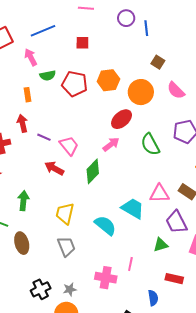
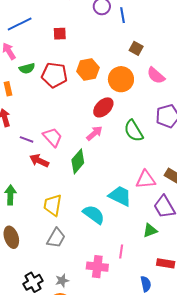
purple line: (44, 137) -> (27, 139), moved
gray trapezoid: (66, 246) -> (56, 238), turned 55

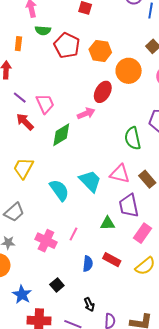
red ellipse: (103, 107) -> (103, 92), turned -35
green semicircle: (134, 131) -> (133, 138), moved
gray trapezoid: (56, 238) -> (14, 212), moved
blue semicircle: (146, 284) -> (88, 264), moved

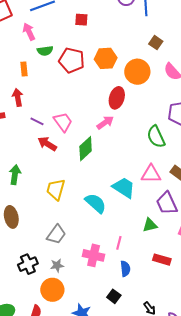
blue semicircle: (88, 264) -> (125, 269), moved

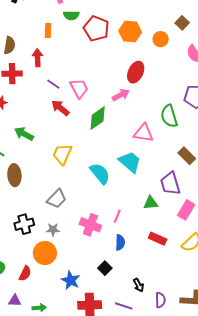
orange circle: (137, 72) -> (161, 39), moved, size x0.6
pink triangle: (151, 174) -> (144, 133), moved
green arrow: (15, 175) -> (24, 134), turned -78

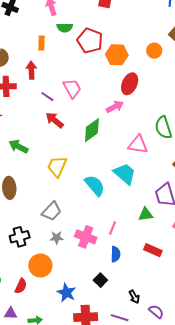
orange hexagon: (130, 31) -> (117, 55), moved
pink trapezoid: (79, 88) -> (72, 88), moved
gray star: (53, 230) -> (57, 238), moved
purple semicircle: (160, 300) -> (156, 312), turned -49

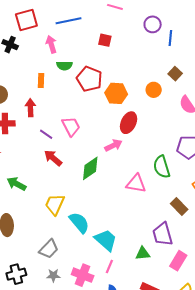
cyan trapezoid: (125, 174) -> (106, 240), moved
cyan semicircle: (95, 185) -> (79, 223), moved

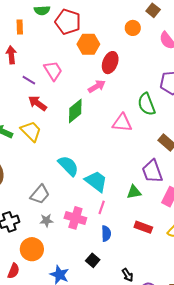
orange hexagon: (116, 93) -> (88, 44), moved
yellow trapezoid: (55, 204) -> (31, 131), moved, turned 115

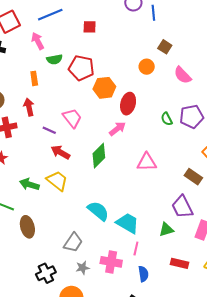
green semicircle: (146, 104) -> (167, 119), moved, size x0.6

